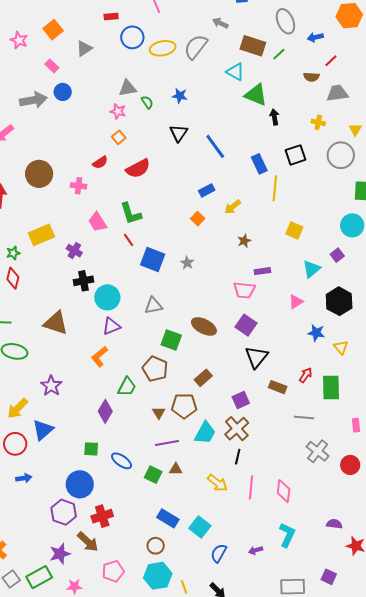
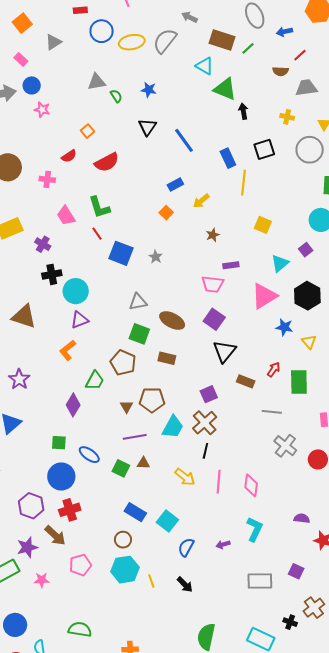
pink star: (118, 111) -> (42, 110), moved
pink triangle: (296, 302) -> (264, 296), size x1.8
gray triangle: (153, 306) -> (138, 302), moved
brown rectangle: (203, 378) -> (167, 358), moved, turned 54
blue circle: (80, 484) -> (61, 476), moved

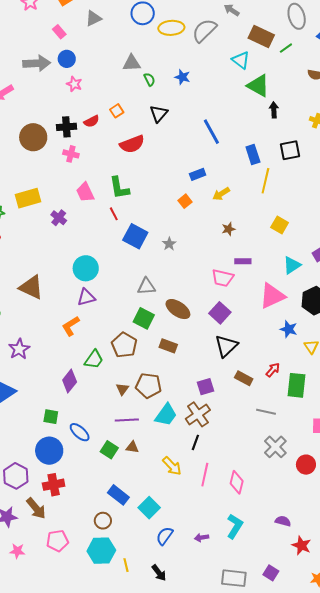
black triangle: (147, 127) -> (159, 114), moved
red semicircle: (69, 156) -> (92, 121), moved
black cross: (52, 274) -> (66, 127), moved

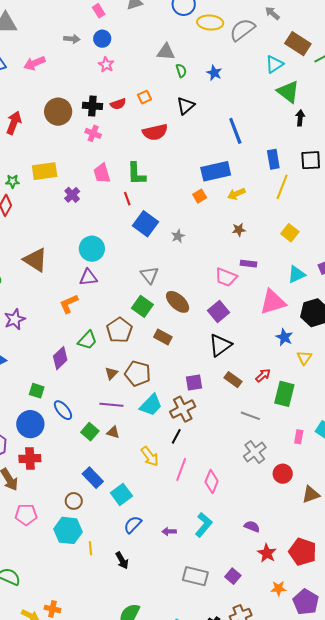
cyan triangle: (241, 60) -> (274, 64), turned 42
gray arrow: (37, 63) -> (72, 39), size x0.6
blue rectangle: (198, 174) -> (216, 171), size x1.8
gray triangle: (146, 286) -> (149, 275), turned 48

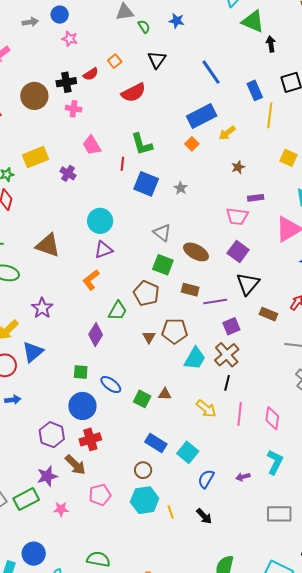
green L-shape: (136, 174) -> (142, 144), moved
red line: (127, 199) -> (122, 164), turned 40
purple line: (111, 405) -> (215, 302), moved

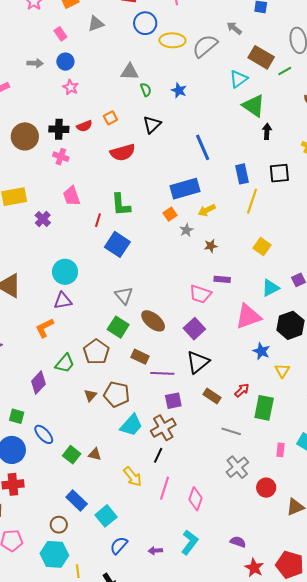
gray star: (181, 188) -> (186, 230), moved

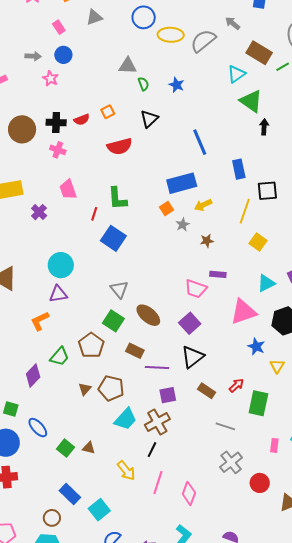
pink star: (71, 87) -> (50, 78), moved
black square: (279, 173) -> (267, 191), moved
yellow line: (252, 201) -> (245, 211), moved

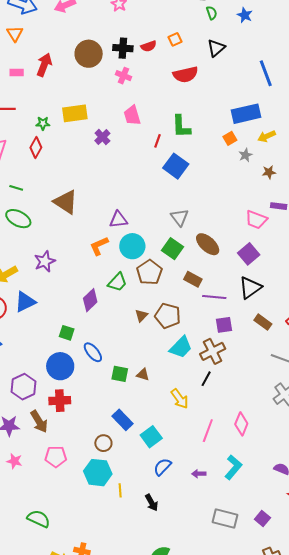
cyan circle: (61, 265) -> (132, 246), moved
green square: (66, 448) -> (120, 374), turned -30
pink line: (158, 483) -> (208, 431), moved

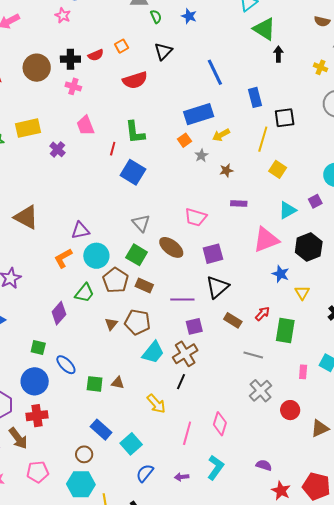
pink trapezoid: (256, 220) -> (196, 217), moved
purple square: (249, 254) -> (213, 254), turned 30
brown rectangle: (193, 279) -> (144, 285), moved

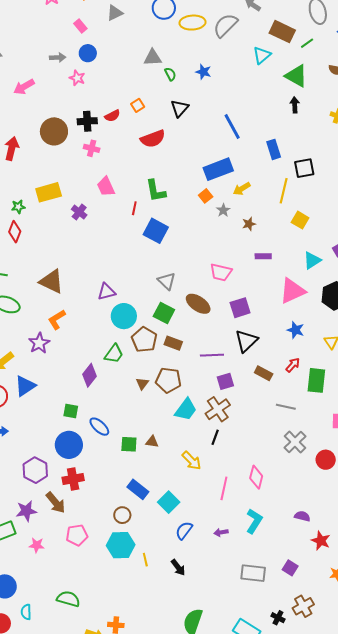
green triangle: (264, 29) -> (296, 76), moved
orange L-shape: (63, 258) -> (57, 320), moved
blue star: (281, 274) -> (296, 330), moved

